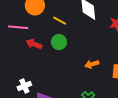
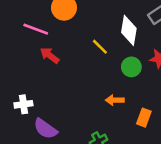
yellow line: (60, 21) -> (100, 47), moved
green circle: (59, 42) -> (131, 67), moved

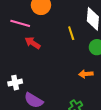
yellow line: (100, 47) -> (71, 33), turned 32

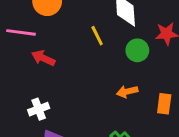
white cross: (15, 83) -> (39, 109), moved

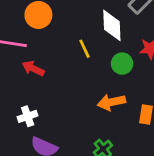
orange arrow: (127, 92) -> (111, 102), size x1.4

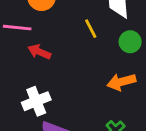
white cross: (28, 116) -> (36, 101), size x1.4

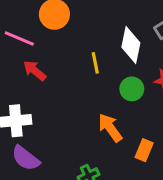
orange arrow: (121, 82) -> (110, 128), turned 52

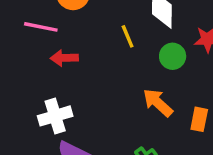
red arrow: (35, 71) -> (64, 58), turned -30

